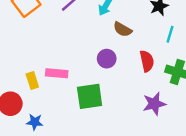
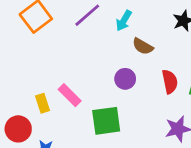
pink rectangle: (57, 73) -> (70, 95), turned 40

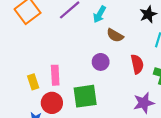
pink rectangle: (70, 95) -> (55, 75), turned 42
red circle: (18, 129) -> (52, 103), moved

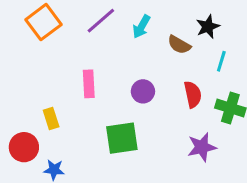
brown semicircle: (115, 35) -> (179, 45), moved
pink rectangle: (55, 75) -> (89, 84), moved
red circle: (52, 103) -> (24, 147), moved

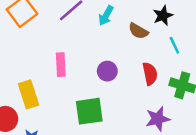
cyan line: (221, 61) -> (174, 45), turned -42
yellow rectangle: (51, 119) -> (28, 94), size x1.5

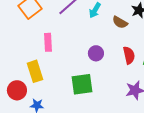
pink rectangle: (61, 65) -> (48, 42), moved

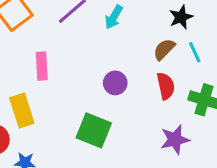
brown semicircle: (120, 22) -> (164, 49), moved, turned 105
green square: (82, 84) -> (94, 130), turned 30

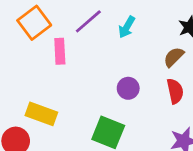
pink rectangle: (42, 66) -> (60, 51), moved
yellow rectangle: (22, 110) -> (41, 114), turned -52

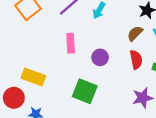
pink rectangle: (60, 51) -> (71, 43), moved

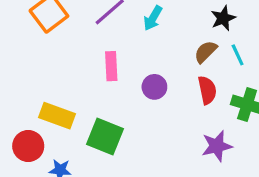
green square: (85, 91) -> (105, 136), moved

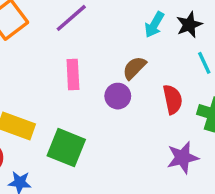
cyan arrow: (153, 18) -> (154, 25), moved
brown semicircle: (206, 52) -> (134, 68), moved

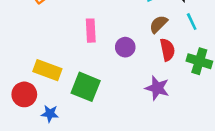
brown semicircle: (134, 68) -> (158, 24), moved
purple star: (183, 158) -> (157, 88), moved, turned 30

